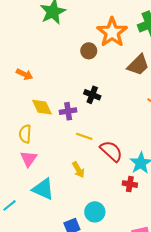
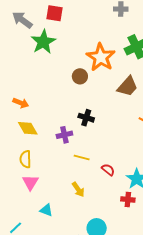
yellow diamond: (42, 107) -> (28, 128), moved
red semicircle: (111, 151) -> (108, 170), size x0.6
cyan triangle: (43, 189) -> (46, 210), size x0.6

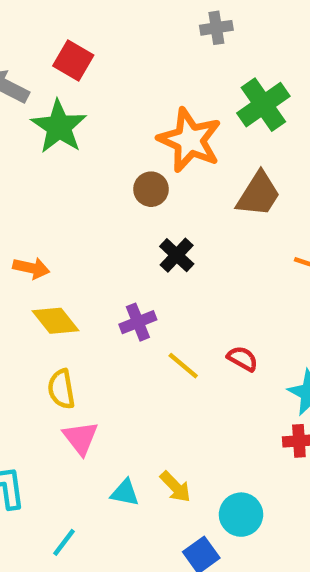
red square: (55, 13) -> (73, 60), turned 30
black cross: (86, 118) -> (177, 255), moved, turned 35
yellow line: (82, 158) -> (183, 366), turned 35
red semicircle: (108, 170) -> (242, 359), moved
yellow arrow: (78, 189) -> (175, 487), moved

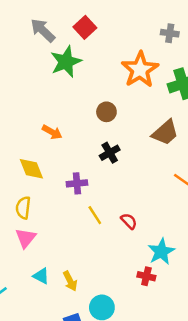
orange star: (190, 140) -> (140, 70), moved
orange arrow: (31, 268) -> (52, 132), moved

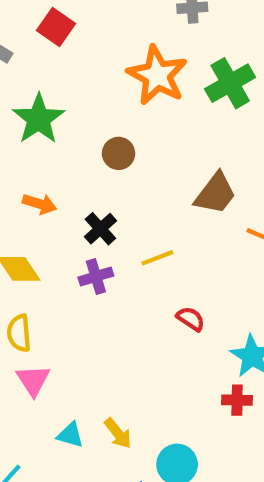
green star: (66, 62) -> (39, 119), moved
brown trapezoid: (165, 133) -> (215, 194), moved
black cross: (110, 153) -> (100, 229), moved
yellow line: (95, 215) -> (157, 258), moved, turned -66

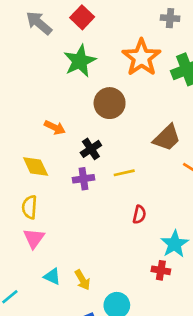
green star: (39, 119) -> (80, 61), moved
brown circle: (119, 153) -> (110, 103), size x1.5
red semicircle: (191, 319) -> (139, 215), turned 60

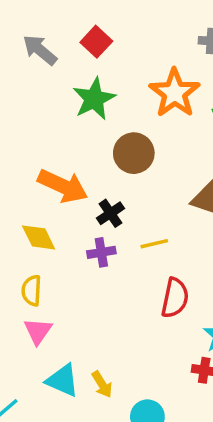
orange arrow: (55, 127) -> (63, 186), size x1.8
red semicircle: (139, 215) -> (175, 298), size x1.6
cyan triangle: (52, 276) -> (62, 380), size x1.5

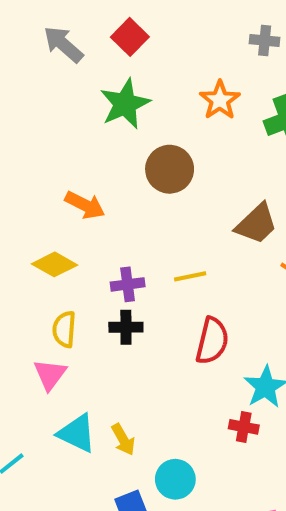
orange star: (175, 93) -> (220, 100), size x0.7
orange arrow: (63, 186) -> (85, 205), size x0.7
black cross: (110, 213) -> (126, 327), moved, turned 32
yellow diamond: (39, 237) -> (54, 264), turned -36
yellow semicircle: (32, 291) -> (64, 329), moved

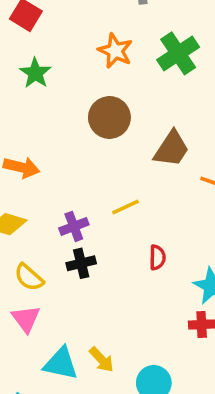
green star: (125, 104) -> (35, 73), size x0.7
brown circle: (170, 169) -> (109, 117), moved
yellow semicircle: (64, 329) -> (29, 277), turned -40
red semicircle: (212, 341) -> (157, 257), size x0.6

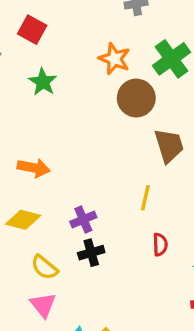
brown circle: (109, 117) -> (136, 98), moved
brown trapezoid: (172, 149) -> (169, 146), turned -48
yellow line: (126, 207) -> (145, 198), moved, turned -50

